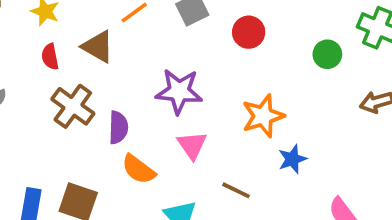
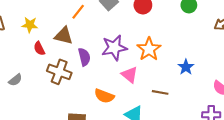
orange star: (263, 116) -> (149, 49), moved
purple semicircle: (118, 127) -> (84, 57), moved

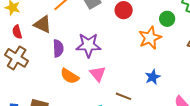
orange star: (149, 49) -> (150, 38), moved
brown cross: (59, 72) -> (17, 58), moved
orange semicircle: (104, 96) -> (70, 76), moved

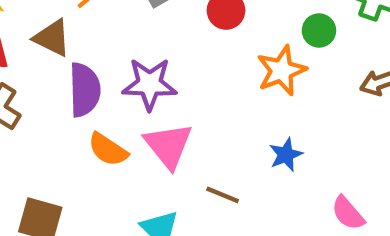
purple semicircle: (58, 48) -> (85, 90), size x1.4
pink triangle: (98, 74) -> (168, 146), size x1.4

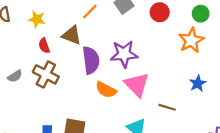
green circle: (319, 30) -> (201, 14), moved

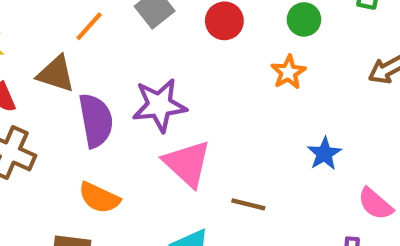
orange star: (191, 40) -> (288, 72), size x0.7
blue star: (198, 83) -> (324, 154), moved
orange semicircle: (106, 90) -> (99, 198), moved

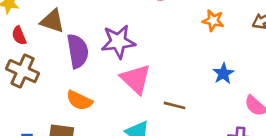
orange star: (288, 72) -> (213, 21), moved, turned -30

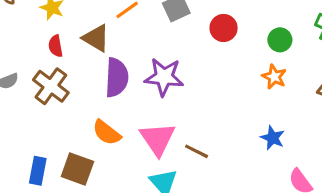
blue star: (223, 74) -> (273, 138), turned -30
pink triangle: (136, 79) -> (158, 139), moved
brown line: (174, 105) -> (197, 151), moved

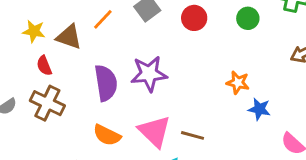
brown triangle: (96, 38) -> (69, 37), moved
orange star: (274, 77) -> (238, 83), moved

